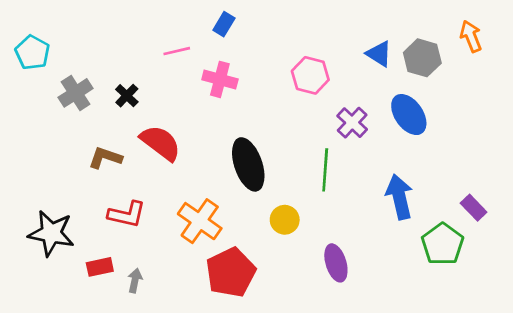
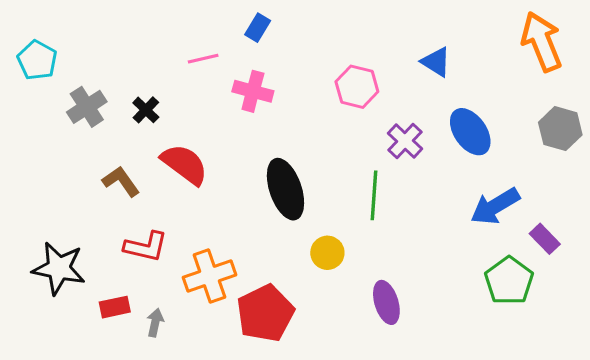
orange arrow: (471, 36) -> (542, 42), size x1.6
gray hexagon: (422, 58) -> (560, 129), moved
brown L-shape: (105, 158) -> (121, 181), turned 36
blue arrow: (399, 197) -> (495, 206), moved, turned -108
orange cross: (200, 221) -> (209, 276), moved, turned 36

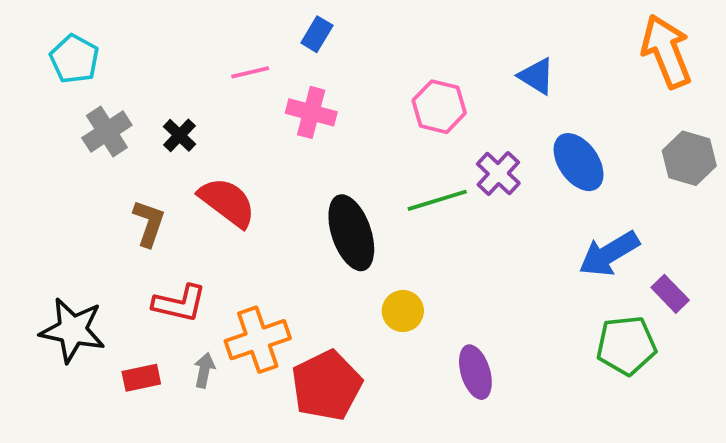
cyan pentagon: (37, 60) -> (74, 59), moved
brown L-shape: (121, 181) -> (149, 223), turned 54
green line: (374, 195) -> (437, 200), moved, turned 69
green pentagon: (509, 281) -> (626, 345), turned 30
gray arrow: (155, 323) -> (204, 370), moved

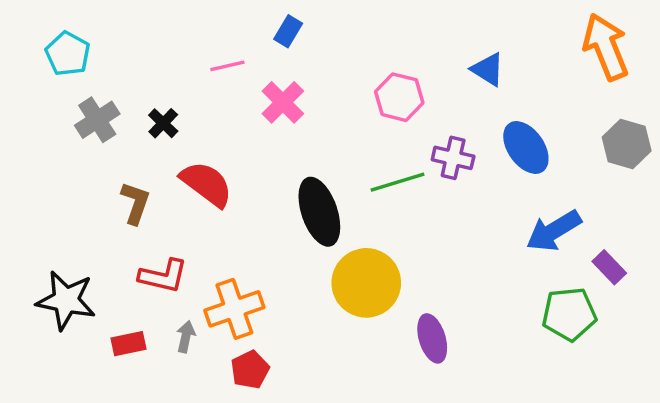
pink cross: (311, 112) -> (283, 102), turned 30
purple cross: (498, 174) -> (453, 158), turned -30
yellow circle: (403, 311) -> (366, 283), size x1.8
red pentagon: (326, 385) -> (250, 370), moved, size x0.6

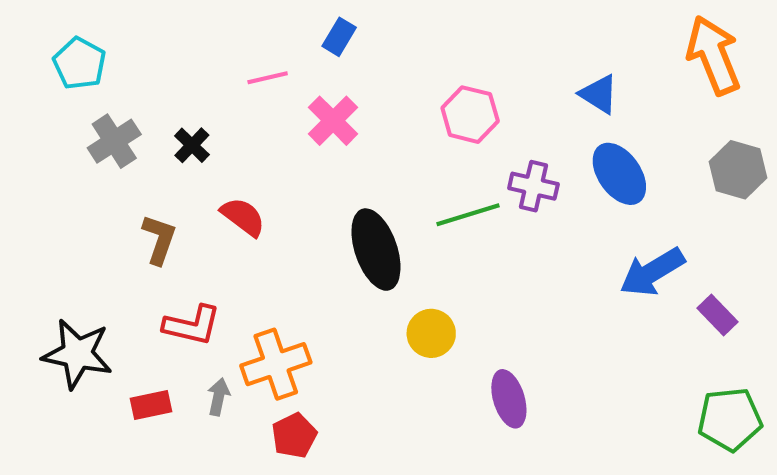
blue triangle: (488, 69) -> (599, 94), moved
red semicircle: (207, 184) -> (243, 217), size x0.7
yellow circle: (366, 283) -> (431, 333), size x0.6
green pentagon: (569, 314) -> (730, 419), moved

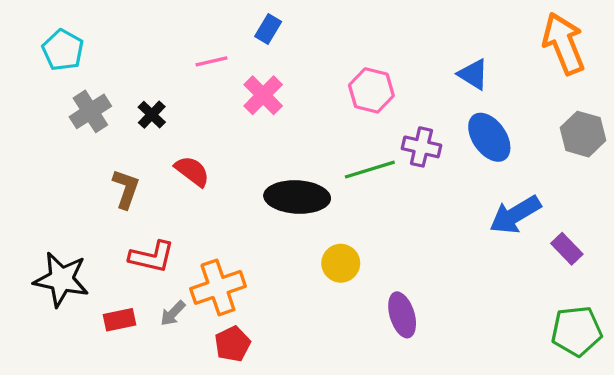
black ellipse: (376, 250) -> (297, 197), turned -68
gray arrow: (218, 397) -> (173, 313), turned -148

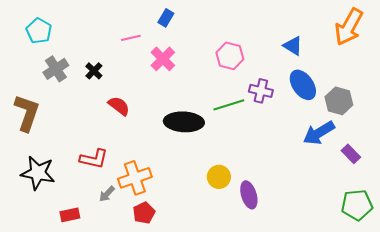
orange arrow: (564, 44) -> (349, 27), turned -129
gray hexagon: (583, 134) -> (339, 101), moved
brown L-shape: (126, 189) -> (27, 113), moved, size x1.5
yellow circle: (341, 263) -> (219, 177), moved
red rectangle: (119, 320) -> (70, 215), moved

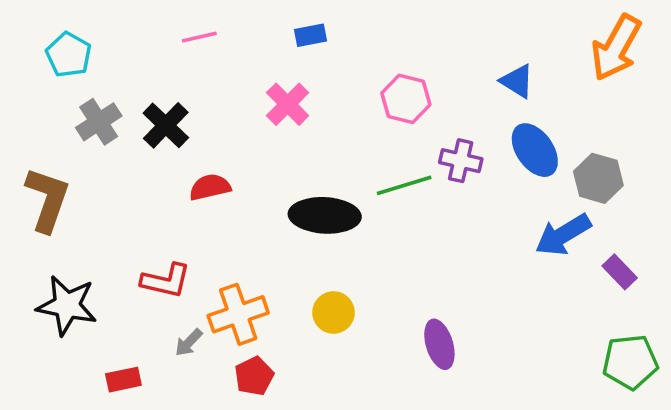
blue rectangle: (166, 18) -> (311, 35), moved, turned 48
pink line: (131, 38) -> (199, 37), moved
black cross: (94, 71) -> (166, 125), size x1.5
red semicircle: (119, 106) -> (210, 187), turned -50
yellow circle: (219, 177) -> (334, 312), moved

